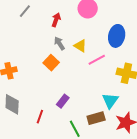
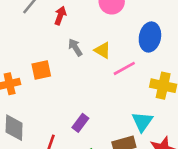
red arrow: (56, 20) -> (60, 16), moved
orange square: (51, 63) -> (41, 70), moved, turned 35

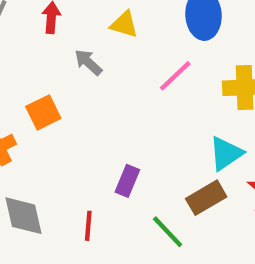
yellow triangle: (103, 50) -> (124, 24), moved
cyan triangle: (142, 122) -> (226, 153), turned 35

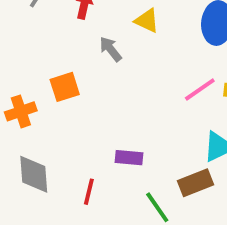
pink line: (175, 76) -> (200, 90), moved
purple rectangle: (127, 181) -> (129, 158), turned 64

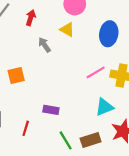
orange square: (65, 87) -> (16, 76), moved
brown rectangle: (195, 183) -> (91, 140), moved

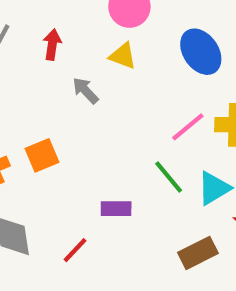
blue ellipse: (109, 34) -> (201, 52), turned -35
red line: (26, 128) -> (75, 250), turned 35
green line: (66, 140) -> (169, 177), moved

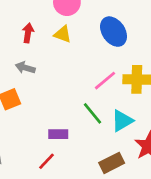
red arrow: (52, 45) -> (28, 33), moved
gray arrow: (85, 91) -> (25, 68), moved, turned -30
red line: (75, 250) -> (47, 161), moved

